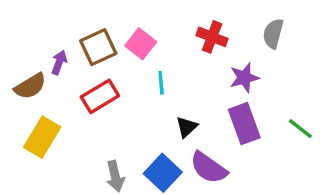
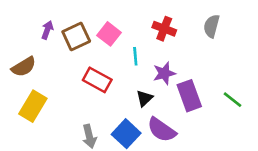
purple arrow: (59, 62) -> (47, 30), moved
purple star: (244, 78) -> (164, 73), moved
cyan line: (161, 83) -> (135, 56), moved
red rectangle: (100, 96) -> (97, 80), moved, turned 60

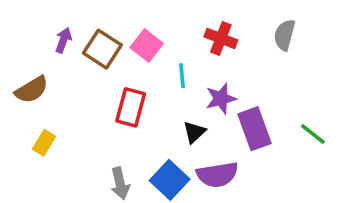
brown square: (76, 37) -> (102, 49), turned -32
red rectangle: (97, 80) -> (131, 107), turned 76
yellow rectangle: (33, 106) -> (44, 143), size x0.6
purple semicircle: (162, 130) -> (217, 175), turned -44

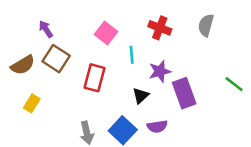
purple arrow: (63, 40) -> (46, 29), turned -54
brown square: (102, 49) -> (56, 59), moved
green line: (313, 134) -> (234, 84), moved
purple semicircle: (217, 175) -> (157, 126), size x0.7

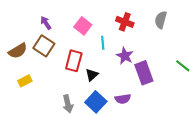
purple arrow: (46, 29) -> (46, 23), moved
purple star: (160, 71) -> (125, 56), turned -30
black triangle: (141, 96) -> (92, 75), moved
yellow rectangle: (32, 103) -> (25, 81), turned 32

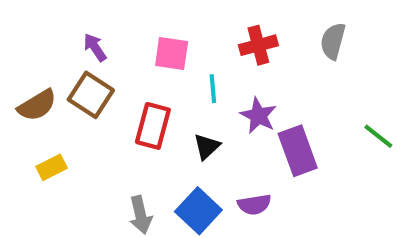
red cross: (125, 22) -> (258, 45), turned -36
pink square: (83, 26) -> (172, 54), turned -30
black triangle: (92, 75) -> (207, 147), moved

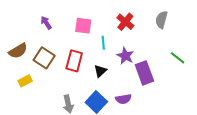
red cross: (258, 45) -> (125, 22), turned -36
brown square: (91, 95) -> (44, 58), moved
green line: (378, 136) -> (178, 58), moved

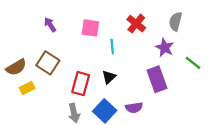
brown semicircle: (18, 51) -> (16, 67), moved
purple star: (125, 56) -> (165, 48), moved
red rectangle: (74, 61) -> (81, 84), moved

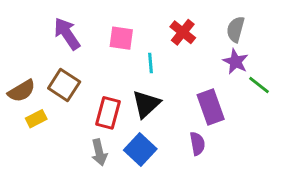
purple arrow: (50, 25) -> (67, 34), size x1.6
purple star: (165, 48) -> (236, 62), moved
black triangle: (109, 77) -> (146, 104), size x1.5
purple semicircle: (134, 108) -> (197, 144), moved, turned -91

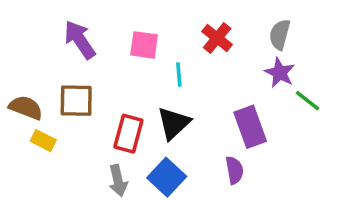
brown square: (64, 85) -> (76, 101), turned -32
brown semicircle: (22, 91) -> (26, 108), turned -128
yellow rectangle: (36, 119) -> (43, 141), turned 54

